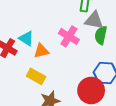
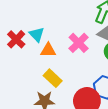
yellow rectangle: (36, 76) -> (53, 78), moved

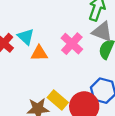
yellow rectangle: (53, 78) -> (58, 100), moved

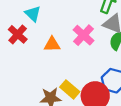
cyan triangle: (26, 37) -> (33, 14), moved

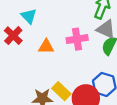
pink cross: (84, 35) -> (77, 39), turned 36

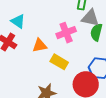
yellow rectangle: (61, 91) -> (59, 62), moved

